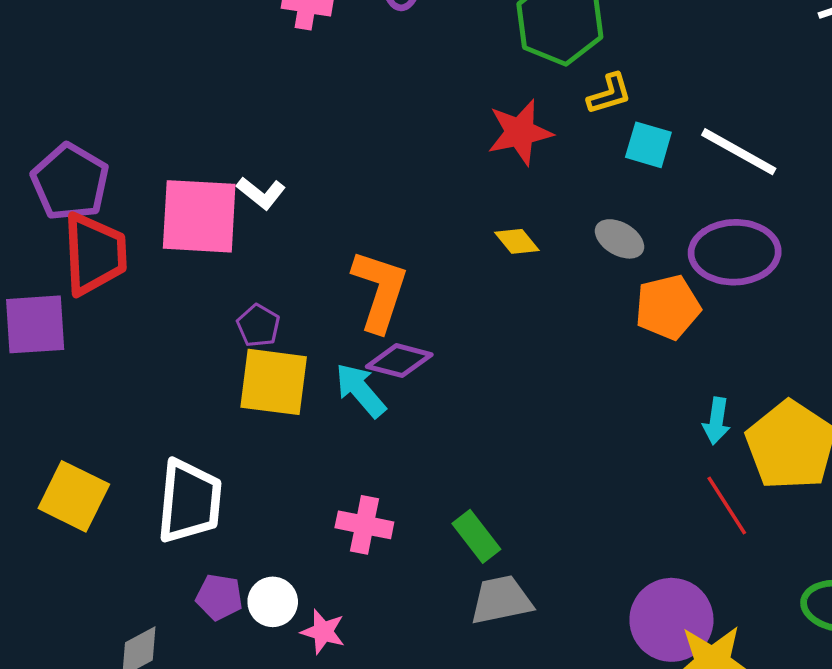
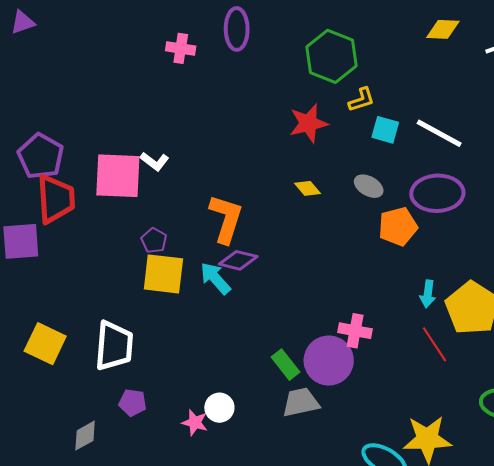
pink cross: (364, 525) -> (355, 331), moved
white circle: (273, 602) -> (219, 408), moved
purple circle: (671, 620) -> (329, 361), moved

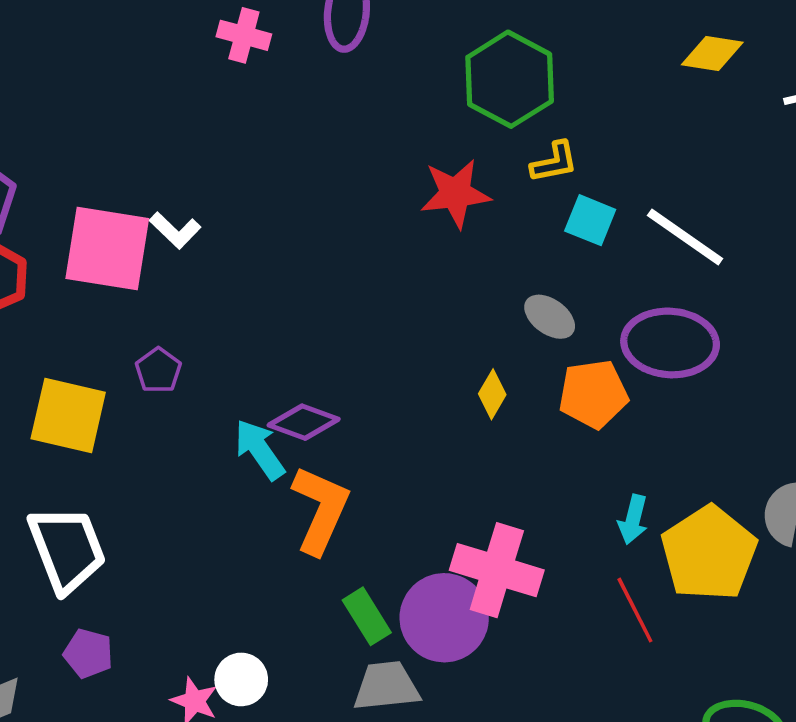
yellow diamond: (307, 188) -> (492, 394), moved, turned 64
orange L-shape: (226, 219) -> (320, 510), moved
yellow square: (163, 274) -> (68, 416), moved
pink cross: (355, 331) -> (497, 570), size x1.5
white trapezoid: (114, 346) -> (67, 549), turned -32

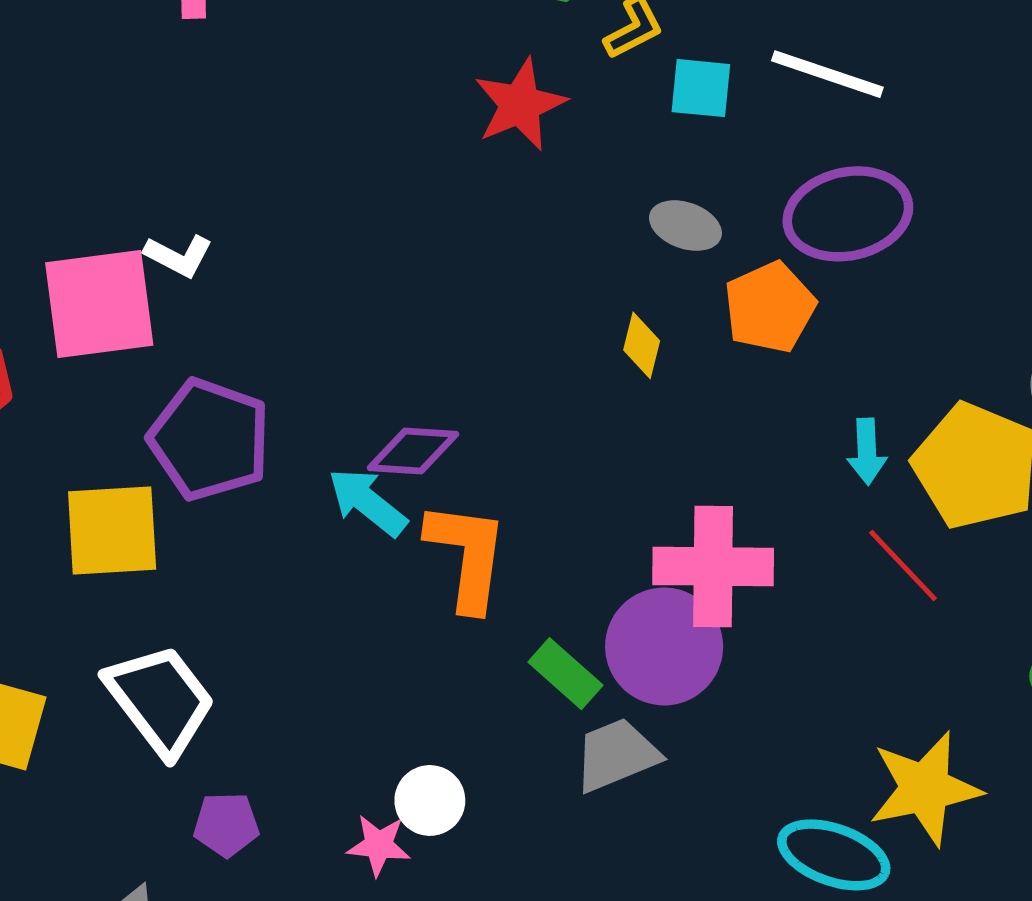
purple pentagon: (158, 370) -> (210, 439), size x2.0

